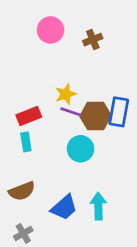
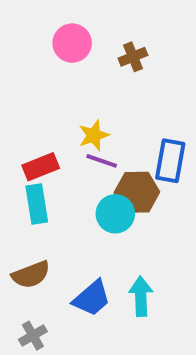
brown hexagon: (96, 116) -> (137, 192), moved
cyan rectangle: (26, 142) -> (37, 204), size x1.4

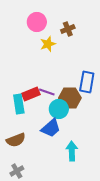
yellow star: (94, 135) -> (48, 44), moved
purple line: (102, 161) -> (47, 92), moved
red rectangle: (41, 167) -> (31, 94), moved
blue trapezoid: (92, 298) -> (51, 128), moved

